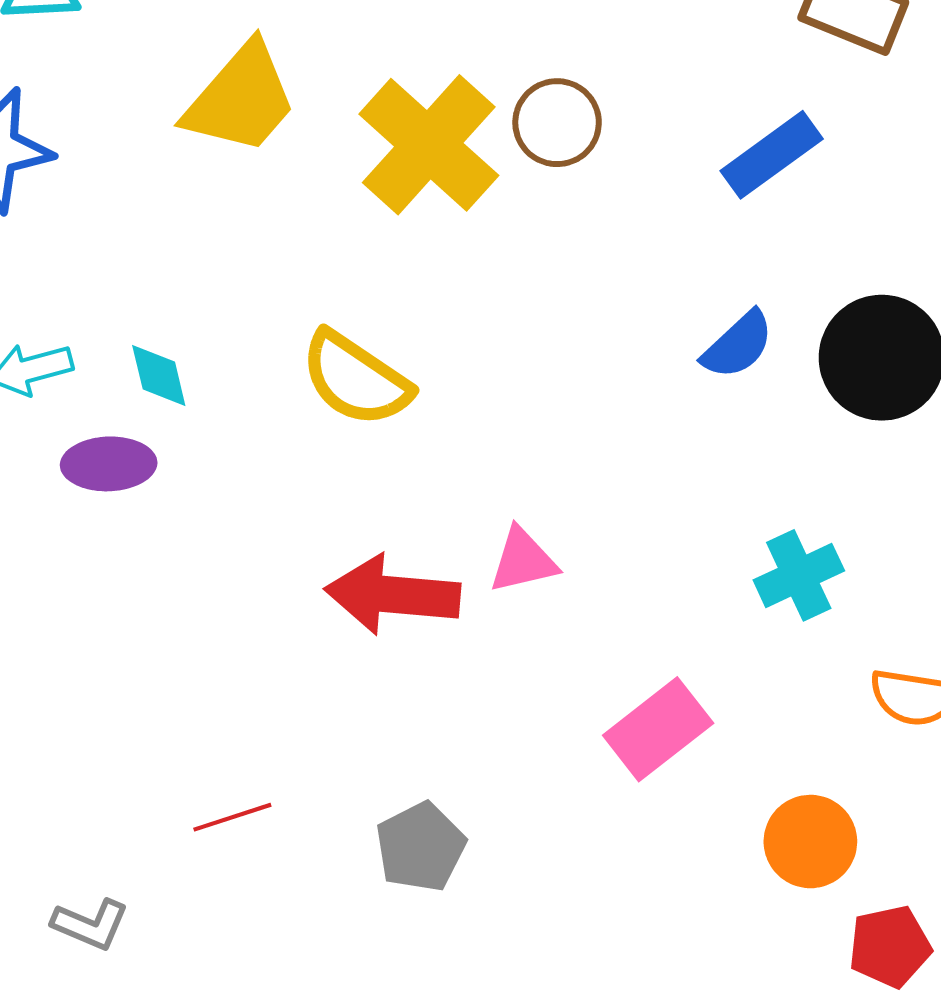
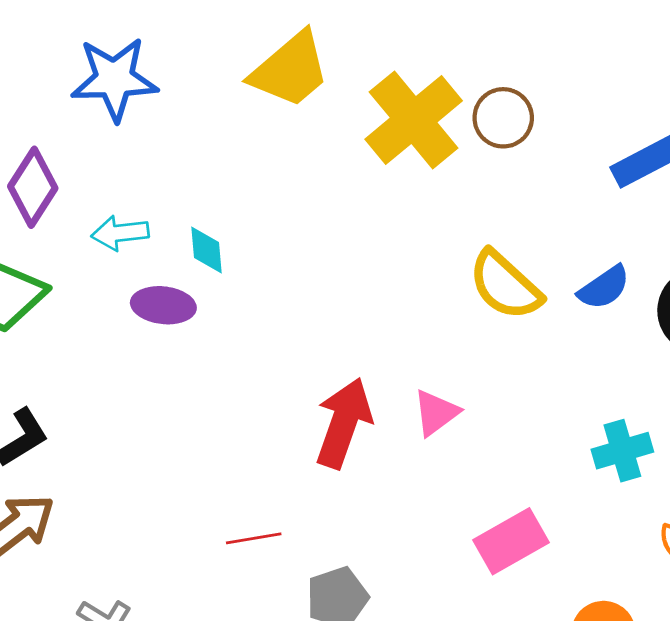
yellow semicircle: (356, 379) -> (505, 285), moved
pink triangle: (523, 560) -> (436, 413), turned -32
red arrow: (393, 595) -> (344, 423), turned 96
red line: (232, 817) -> (254, 538), moved

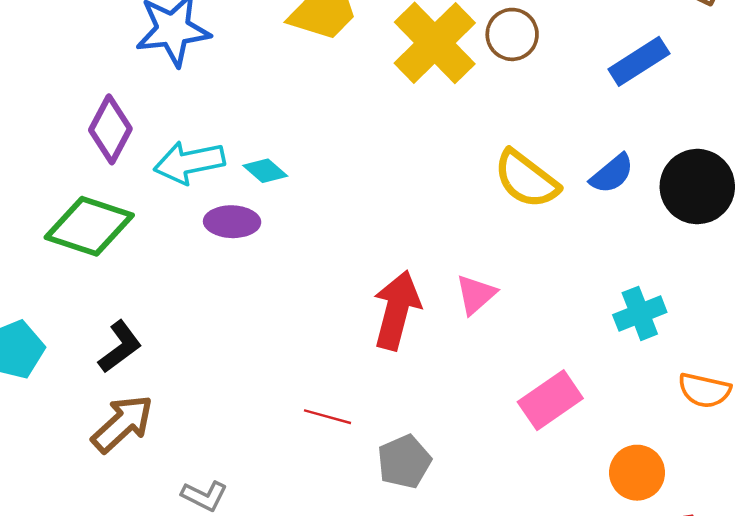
cyan arrow: (120, 233) -> (189, 162), size x1.4
cyan diamond: (206, 250) -> (265, 171), turned -39
red line: (254, 538) -> (327, 417), turned 30

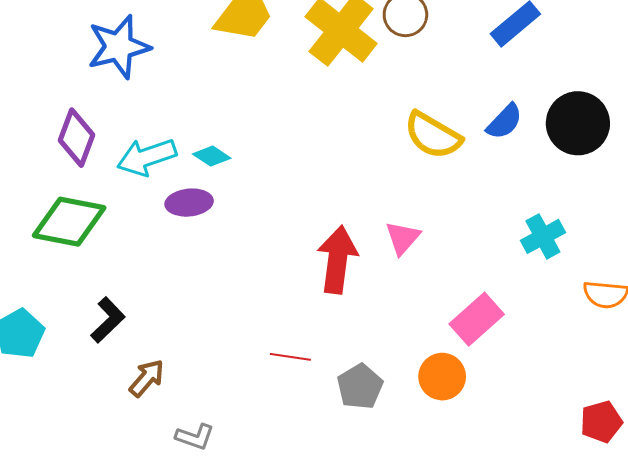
brown arrow: (122, 424) -> (147, 378), moved, size x0.7
orange circle: (637, 473) -> (442, 377), moved

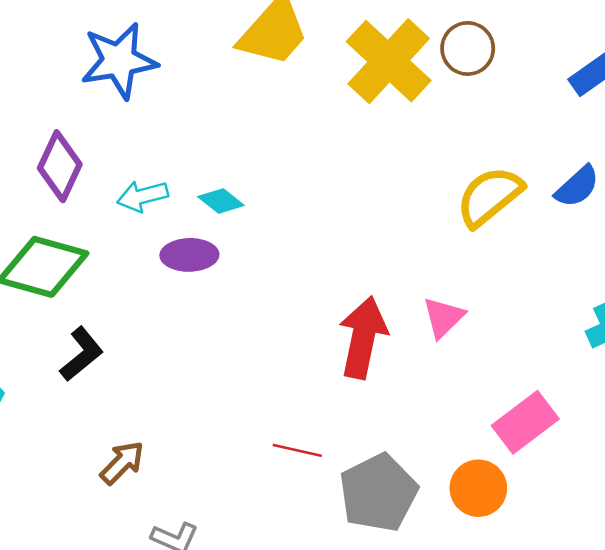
yellow semicircle: (433, 135) -> (490, 196), turned 106
cyan arrow: (147, 157) -> (142, 196), size x0.7
black L-shape: (108, 320) -> (82, 354), moved
gray pentagon: (360, 387) -> (378, 493), size x1.4

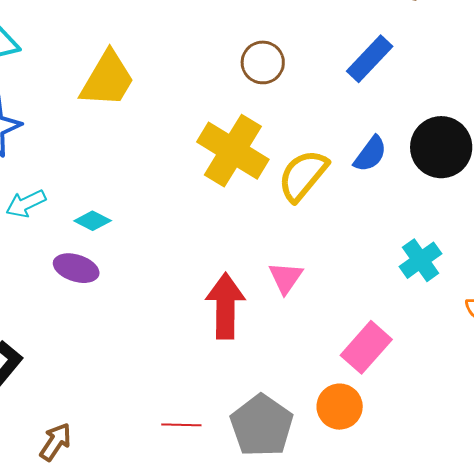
yellow cross: (389, 61) -> (233, 151), moved
cyan arrow: (142, 196) -> (26, 204), moved
purple ellipse: (189, 255) -> (76, 268), turned 30
red line: (297, 450) -> (181, 425), moved

